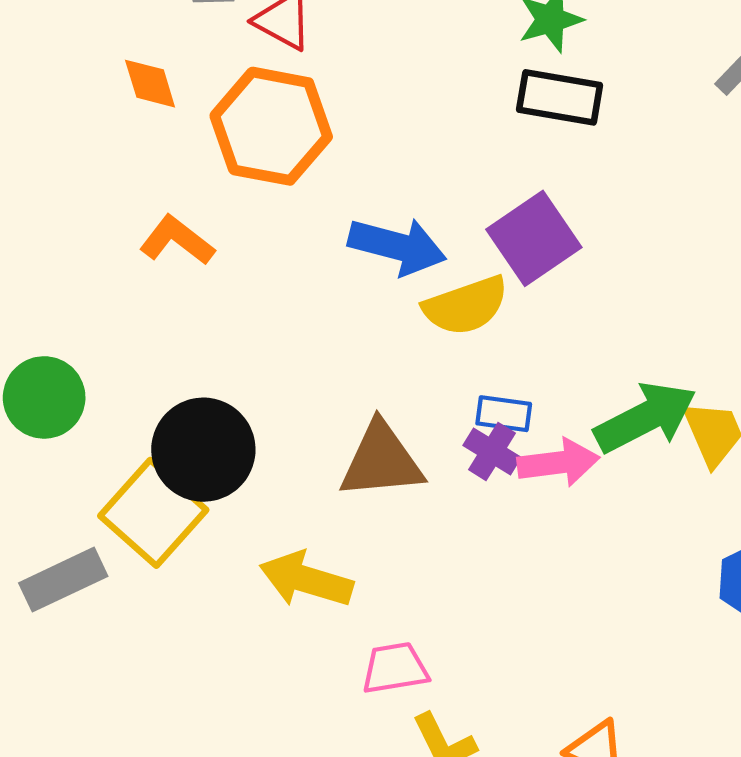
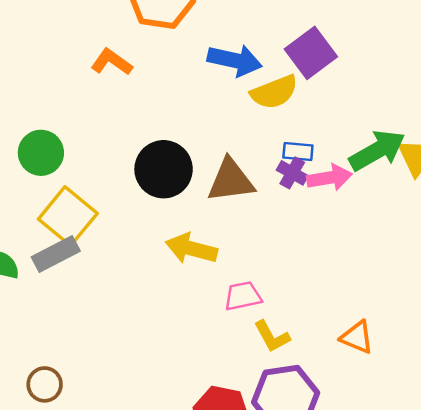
black circle: (203, 450) -> (164, 169), moved
yellow square: (153, 513) -> (68, 216), moved

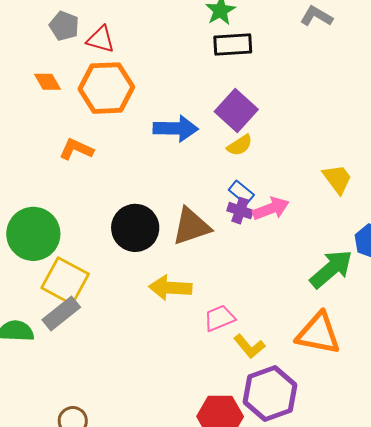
yellow semicircle: (274, 92) -> (240, 145), moved, size x0.7
green arrow: (377, 150) -> (331, 269), moved
blue rectangle: (298, 152) -> (241, 192), turned 45
green circle: (41, 153) -> (33, 234), size x1.4
orange triangle: (357, 337) -> (318, 334), size x1.6

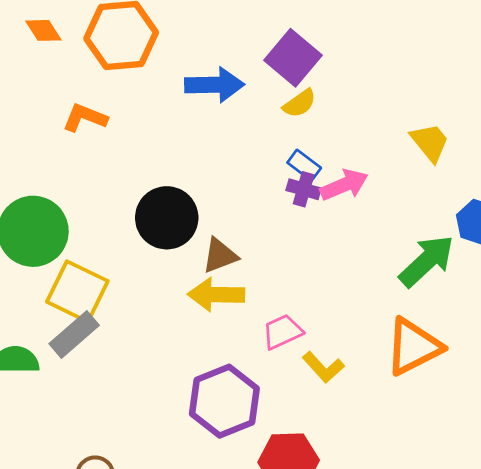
brown triangle: (191, 226) -> (220, 256), moved, size x0.7
orange triangle: (318, 334) -> (413, 347), turned -36
purple hexagon: (270, 394) -> (224, 401), moved

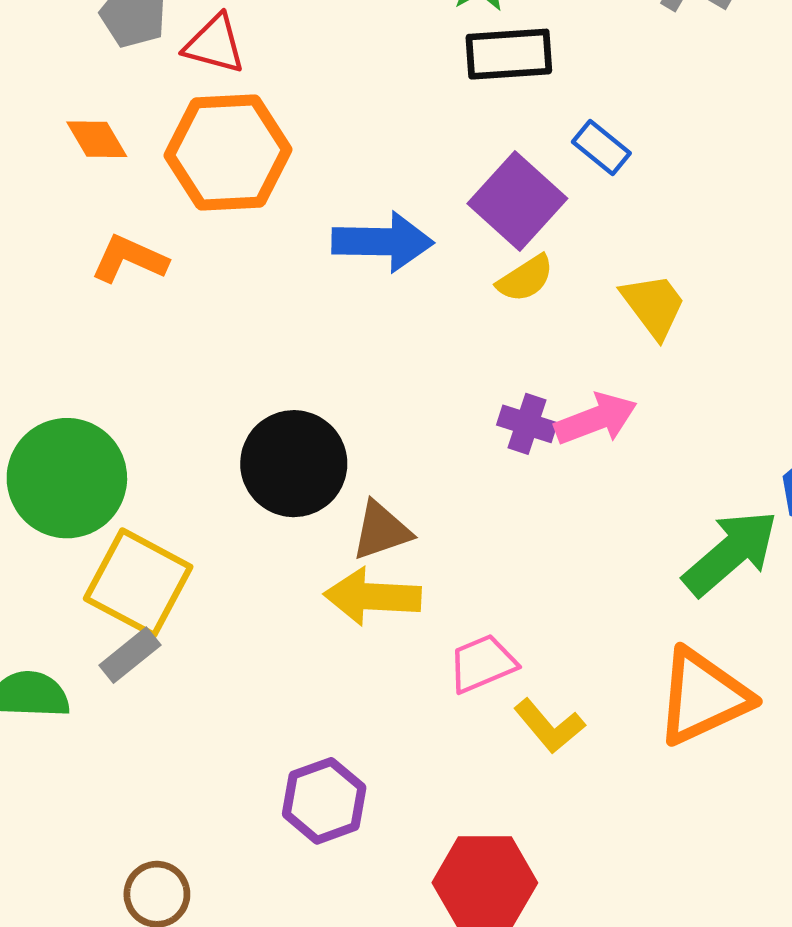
orange L-shape: (85, 118) -> (129, 259), moved
yellow trapezoid: (430, 142) -> (654, 306), moved
blue rectangle: (304, 165) -> (601, 148), moved
gray rectangle: (74, 334) -> (130, 655), size x0.7
purple hexagon: (224, 401) -> (324, 801), moved, size x0.7

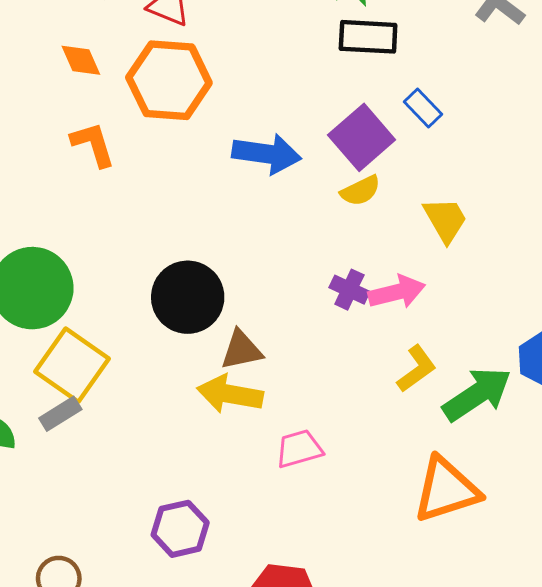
orange L-shape: (129, 259) -> (93, 144), turned 42
yellow L-shape: (549, 726) -> (417, 369), moved, turned -93

